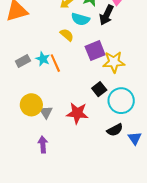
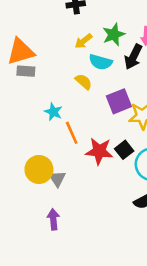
gray rectangle: (23, 61) -> (26, 71), moved, turned 32
orange line: (55, 63) -> (72, 133), moved
red star: (77, 113) -> (99, 151), moved

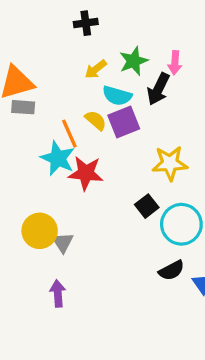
purple square: (119, 101) -> (124, 122), moved
cyan star: (53, 112) -> (58, 158), size x1.5
orange line: (72, 133) -> (69, 134), moved
red star: (99, 151) -> (86, 173), moved

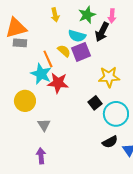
yellow arrow: (96, 69) -> (55, 15), moved, turned -64
yellow circle: (40, 231) -> (25, 101), moved

